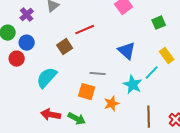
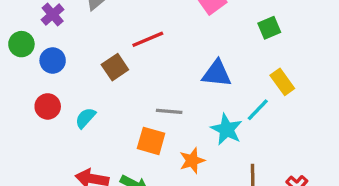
blue triangle: (127, 51) -> (217, 74), turned -36
red circle: (17, 59) -> (48, 106), moved
cyan semicircle: (47, 78) -> (85, 118), size x0.6

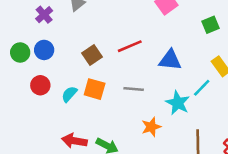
red line: (148, 39) -> (130, 46), moved
green circle: (21, 44) -> (20, 52), moved
orange square: (151, 141) -> (95, 89), moved

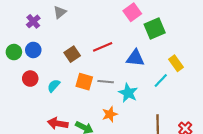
green square: (210, 25) -> (155, 29), moved, size x1.5
orange square: (95, 89) -> (84, 82), moved
cyan star: (178, 103) -> (128, 93), moved
orange star: (151, 127) -> (110, 114), moved

